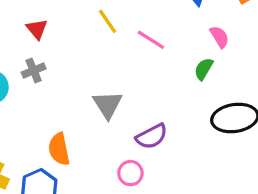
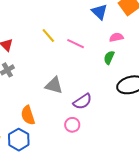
pink semicircle: (219, 37) -> (116, 37), turned -64
gray triangle: (108, 105) -> (54, 85), turned -36

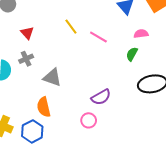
gray triangle: (54, 85) -> (52, 77), moved

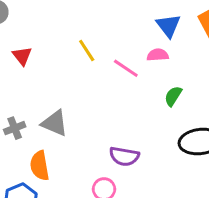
pink semicircle: (141, 34) -> (158, 55), moved
gray cross: (26, 59) -> (15, 128), moved
purple semicircle: (101, 97) -> (124, 156), turned 36

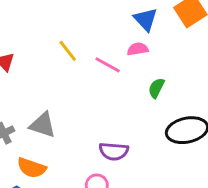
orange semicircle: (40, 166) -> (32, 168), turned -56

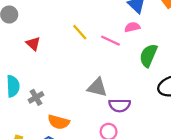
green semicircle: (156, 88) -> (148, 56), size x1.5
gray triangle: (43, 125) -> (97, 87), moved

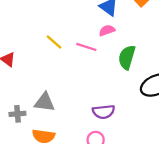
gray triangle: (97, 87) -> (45, 102), moved
gray cross: (36, 97) -> (17, 114), turned 32

